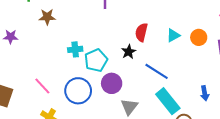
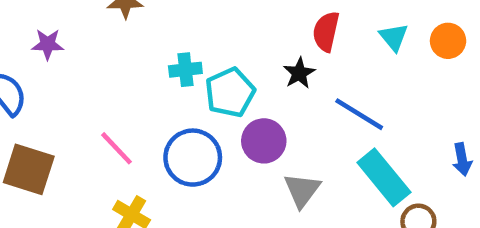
cyan triangle: (173, 35) -> (394, 37), turned -40

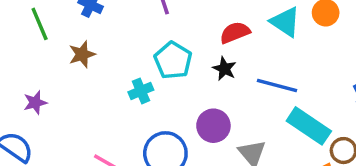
red semicircle: (326, 31) -> (235, 33), turned 72
cyan triangle: (394, 37) -> (285, 22), size x1.4
cyan pentagon: (230, 92) -> (173, 60), moved

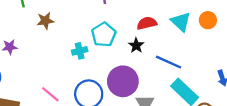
purple circle: (213, 126) -> (123, 81), size x1.4

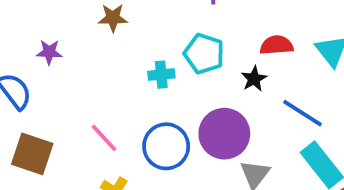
cyan pentagon: (104, 35) -> (204, 54), turned -30

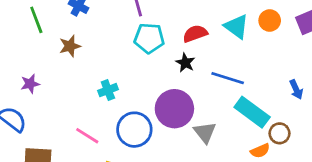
cyan pentagon: (204, 54) -> (149, 38), moved
cyan cross: (161, 75) -> (108, 90), moved

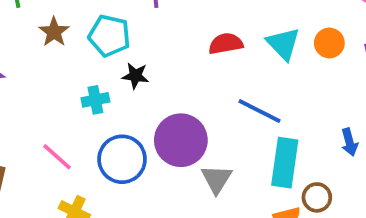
cyan pentagon: (149, 38) -> (109, 36), moved
brown star: (70, 46) -> (54, 32), turned -30
black star: (185, 63) -> (135, 76), moved, turned -30
cyan rectangle: (252, 112) -> (285, 163), turned 52

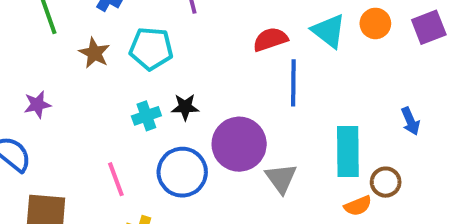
black star: (135, 76) -> (185, 107), moved
blue line: (259, 111) -> (293, 83), moved, turned 72
pink line: (57, 157) -> (116, 179), turned 36

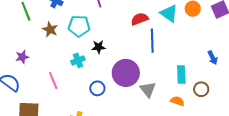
black star: (185, 107) -> (99, 47), moved
cyan rectangle: (348, 151) -> (181, 74), size x0.7
blue circle: (182, 172) -> (97, 88), size x0.6
pink line: (116, 179) -> (53, 80), moved
orange semicircle: (358, 206) -> (177, 101), moved, turned -136

